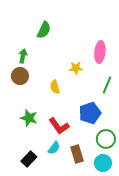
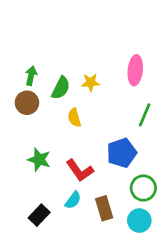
green semicircle: (44, 30) -> (61, 88), moved
yellow star: (76, 68) -> (91, 82), moved

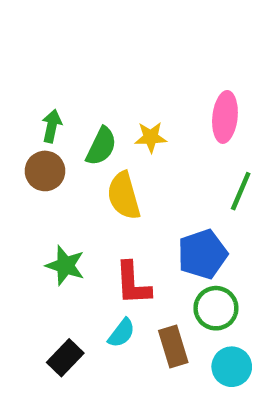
yellow semicircle: (74, 118) -> (124, 196), size x1.5
red L-shape: (80, 170) -> (133, 283), turned 32
green circle: (143, 188) -> (216, 308), moved

